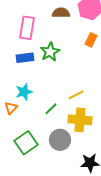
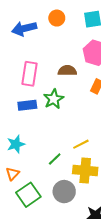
brown semicircle: (61, 13) -> (67, 71), moved
cyan star: (24, 92) -> (16, 144), moved
orange triangle: (11, 108) -> (13, 174), moved

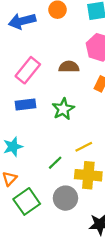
pink rectangle: (29, 74) -> (28, 70), turned 30
green star: (54, 99) -> (63, 109), moved

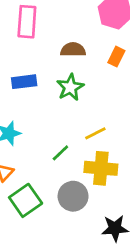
brown semicircle: (69, 67) -> (73, 50), moved
pink rectangle: (28, 70) -> (27, 22), moved, turned -35

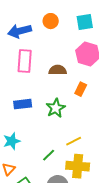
brown semicircle: (73, 50) -> (58, 70), moved
orange rectangle: (116, 57) -> (81, 89), moved

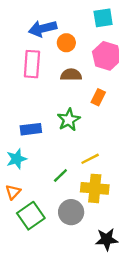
orange circle: (51, 21) -> (66, 43), moved
blue arrow: (20, 31) -> (43, 29), moved
blue rectangle: (23, 104) -> (31, 129), moved

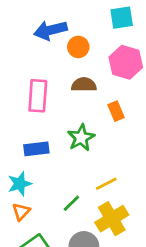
pink rectangle: (32, 64) -> (38, 96), moved
orange rectangle: (98, 97) -> (116, 111), turned -49
yellow cross: (95, 188) -> (112, 219), turned -36
orange triangle: (13, 192) -> (21, 212), moved

